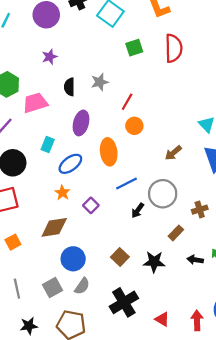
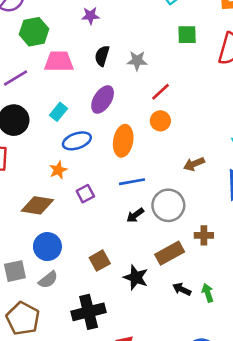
brown rectangle: (176, 233) -> (170, 253), size x1.5

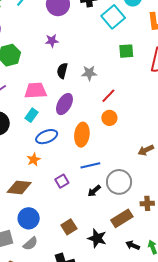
pink trapezoid: (59, 62) -> (36, 90), moved
brown arrow: (194, 164) -> (146, 150), moved
purple square: (85, 194) -> (62, 181), moved

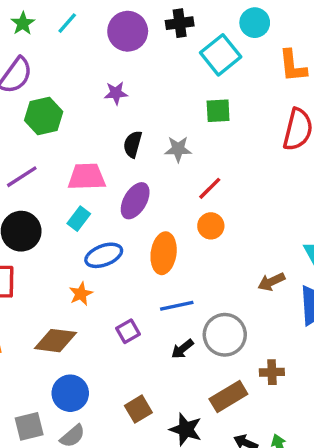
green square: (126, 51) -> (218, 111), moved

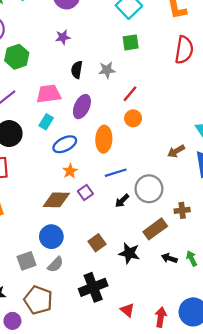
orange star: (81, 294) -> (70, 171), moved
brown diamond: (55, 341) -> (56, 200), moved

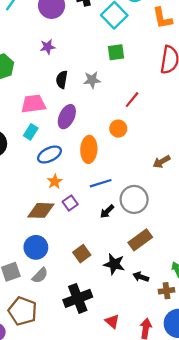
red line: (130, 94) -> (132, 100), moved
brown cross: (182, 210) -> (166, 291), moved
black arrow: (169, 258) -> (141, 277), moved

